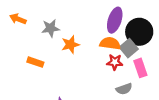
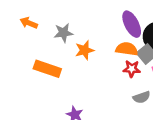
purple ellipse: (115, 20) -> (132, 24), turned -45
orange rectangle: (35, 62) -> (47, 69), size x1.5

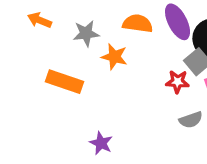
orange semicircle: (127, 49) -> (138, 23), moved
orange star: (85, 50) -> (114, 57), turned 30

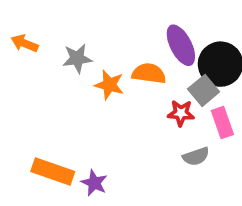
orange semicircle: (138, 23) -> (149, 74), moved
orange rectangle: (64, 82) -> (53, 172), moved

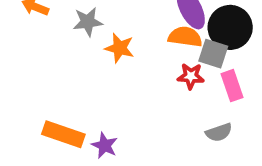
orange semicircle: (149, 74) -> (185, 37), moved
gray square: (204, 90) -> (213, 54), turned -32
gray semicircle: (196, 156) -> (219, 132), moved

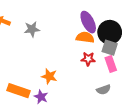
orange star: (120, 48) -> (49, 76), moved
gray square: (213, 54) -> (110, 48), moved

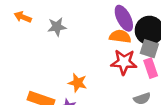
red star: (88, 59) -> (124, 62), size x1.5

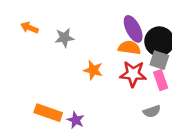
orange star: (78, 83) -> (93, 70), moved

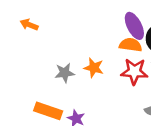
gray star: (64, 38) -> (65, 73), moved

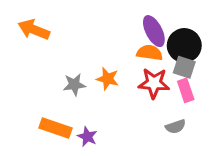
orange arrow: (29, 25) -> (34, 30), size x1.5

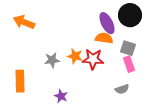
black circle: (184, 46) -> (130, 15), moved
red star: (154, 83) -> (93, 59), moved
orange rectangle: (56, 128) -> (20, 81), moved, turned 70

